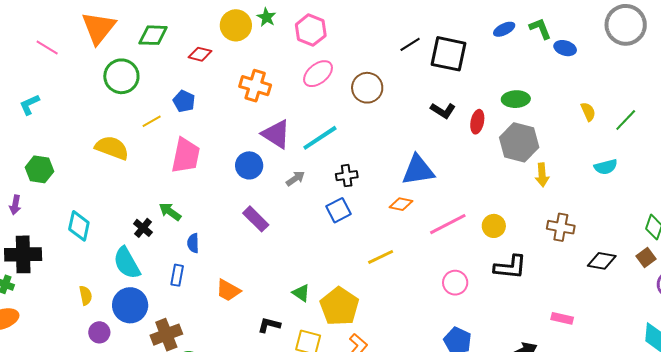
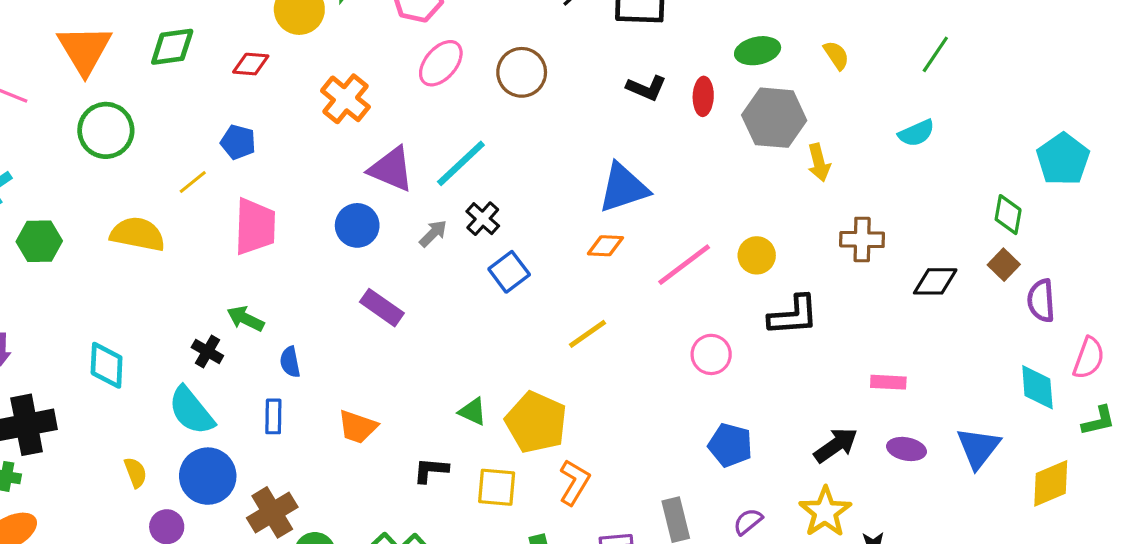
green circle: (121, 76) -> (106, 130), moved
orange cross: (255, 86) -> (345, 99), turned 32
yellow semicircle: (588, 112) -> (836, 55), moved
green hexagon: (39, 169) -> (39, 241), moved
black cross: (347, 176) -> (483, 219), moved, turned -30

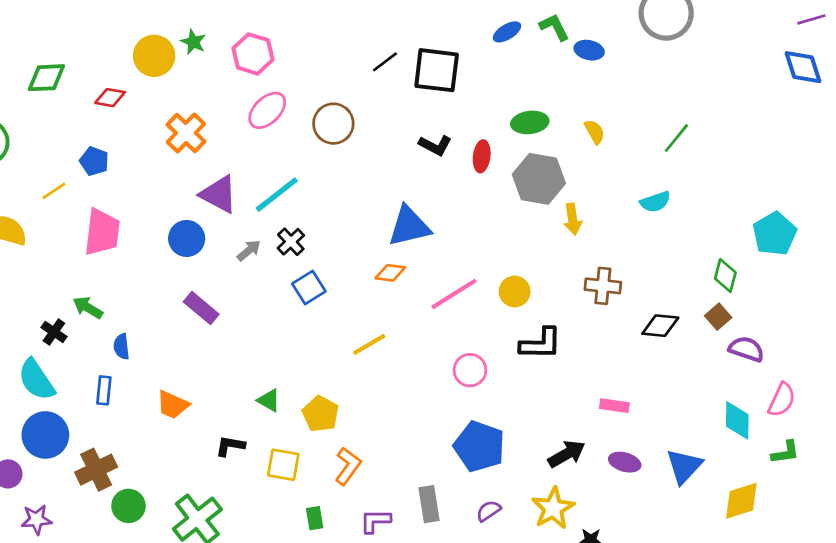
purple semicircle: (1041, 301) -> (746, 349), turned 108
yellow pentagon: (536, 422) -> (321, 414), size x0.7
blue pentagon: (730, 445) -> (479, 446), size x1.4

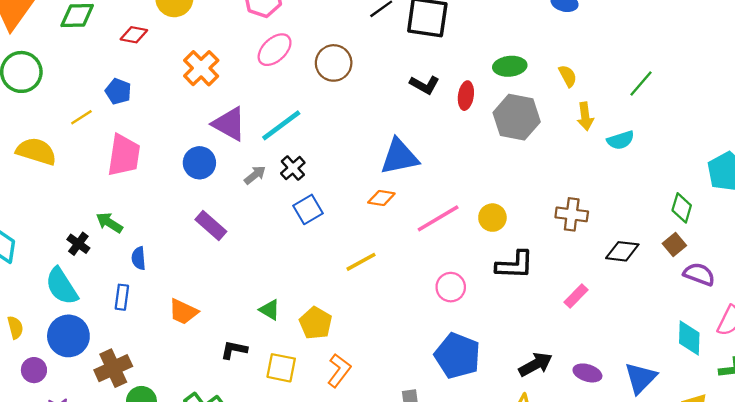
yellow arrow: (573, 219) -> (585, 116), moved
pink rectangle: (614, 406) -> (576, 296), moved, turned -55

